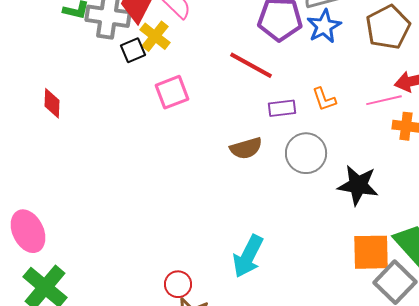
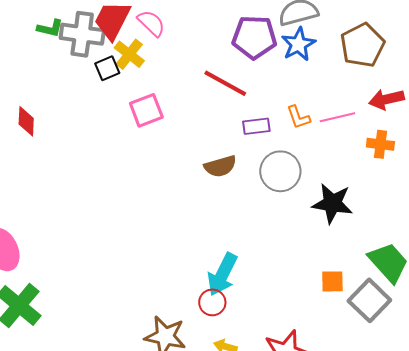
pink line: (384, 100) -> (337, 117), moved
orange square: (371, 252) -> (332, 281), moved, size x0.6
red circle: (178, 284) -> (212, 302), moved

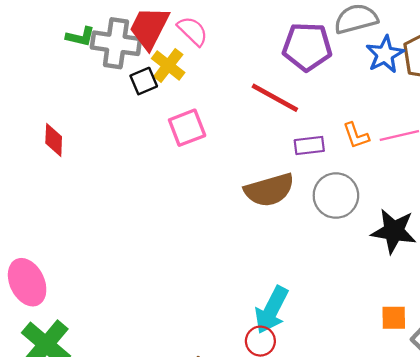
blue star: (298, 44) -> (385, 54), moved
brown semicircle: (220, 166) -> (269, 190), size x1.4

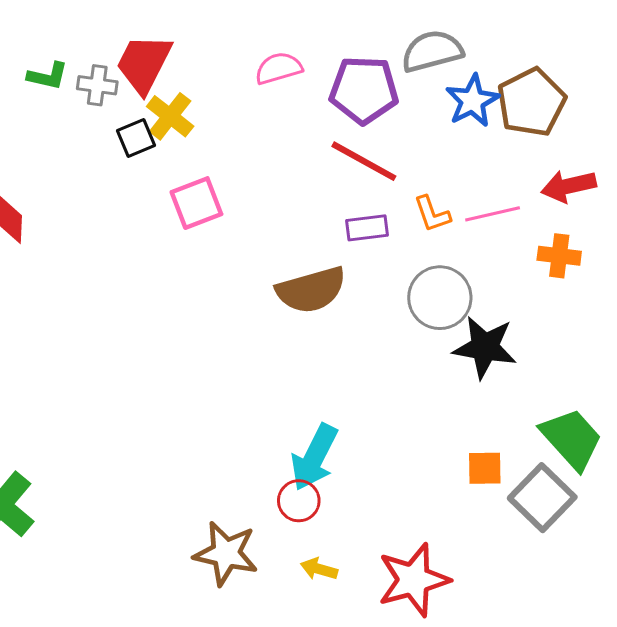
pink semicircle: (193, 31) -> (279, 68), moved, turned -60
gray cross: (116, 43) -> (97, 85), size x0.6
red line: (275, 98) -> (364, 161), moved
gray circle: (336, 196) -> (440, 298), moved

